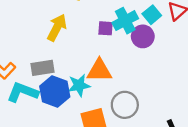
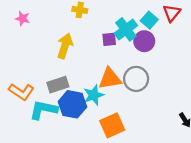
gray circle: (125, 105) -> (136, 79), moved

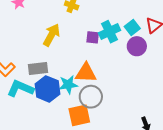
purple circle: (144, 41) -> (137, 46), moved
gray circle: (136, 79) -> (91, 97), moved

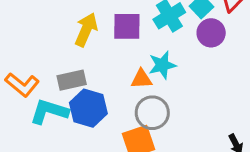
purple square: (93, 37) -> (127, 26), moved, size x1.5
orange triangle: (86, 73) -> (142, 79), size x0.7
cyan star: (68, 85) -> (162, 65), moved

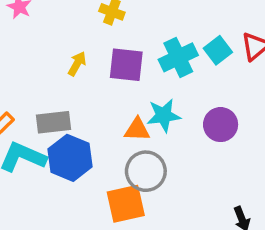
yellow arrow: (86, 30) -> (77, 64), size x0.6
purple circle: (211, 33) -> (221, 125), moved

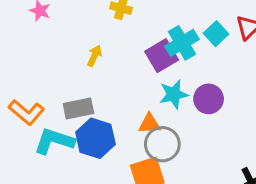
purple square: (126, 65) -> (162, 56), moved, turned -32
purple circle: (221, 125) -> (209, 99), moved
orange triangle: (137, 130) -> (149, 124), moved

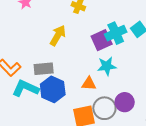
yellow arrow: (94, 56) -> (58, 36), size x1.5
purple circle: (209, 99) -> (125, 102), moved
gray circle: (162, 144) -> (104, 108), moved

